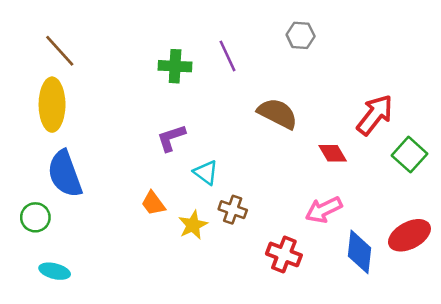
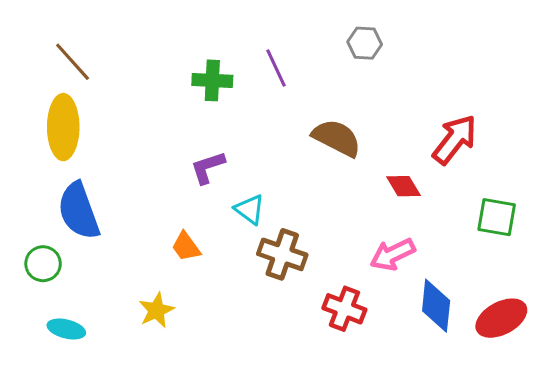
green square: (409, 155) -> (497, 217), moved, turned -32
brown cross: (233, 210) -> (282, 254), size x1.4
yellow star: (193, 225) -> (156, 310), moved
red ellipse: (409, 235) -> (501, 318), moved

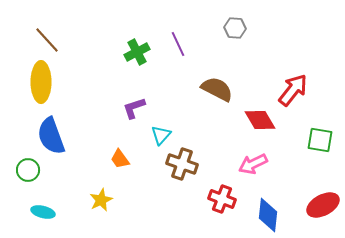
green cross: (212, 80) -> (137, 52), turned -30
red diamond: (403, 186) -> (260, 120), size x1.4
cyan triangle: (250, 209) -> (161, 135), turned 35
blue diamond: (436, 306) -> (268, 215), moved

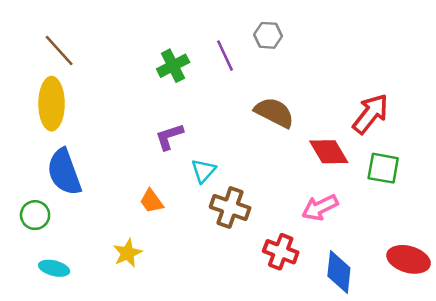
gray hexagon: (235, 28) -> (268, 35), moved
green square: (320, 140) -> (383, 168), moved
red ellipse: (323, 205) -> (409, 259), turned 44

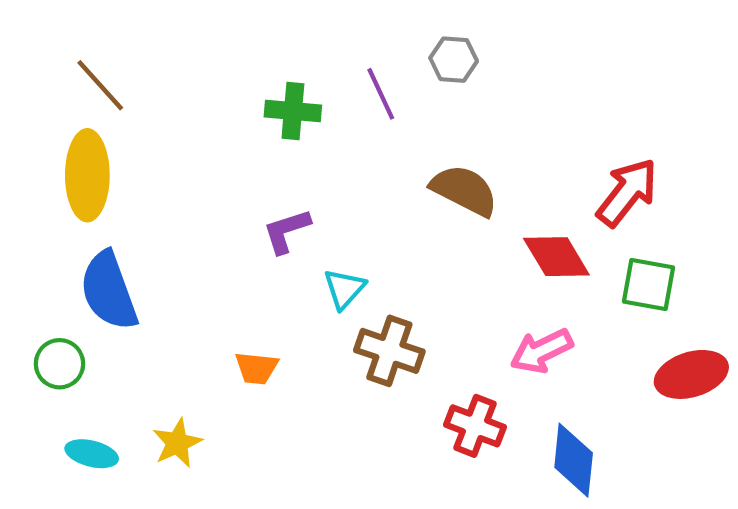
green cross: (173, 66) -> (293, 111), turned 32
orange trapezoid: (152, 201) -> (257, 368), moved, turned -48
yellow star: (127, 253) -> (177, 443), moved
red ellipse: (409, 259) -> (691, 374), moved, turned -33

